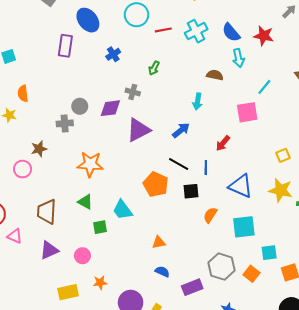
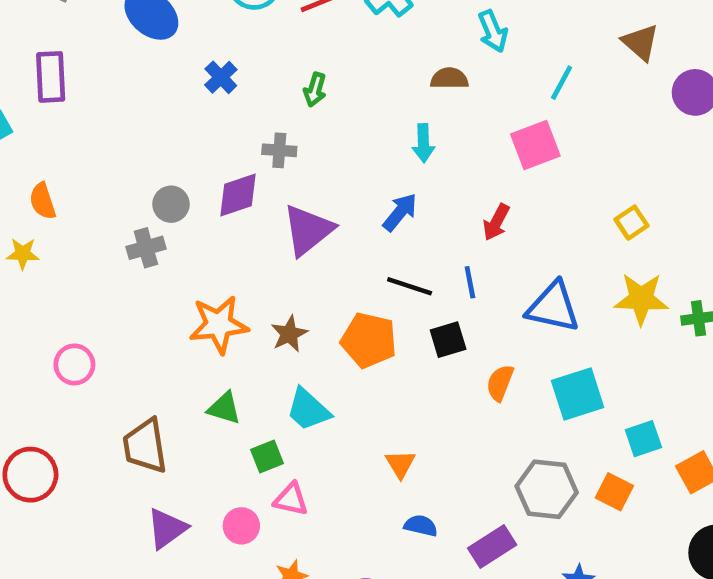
purple rectangle: (65, 46) -> (51, 77), moved
brown star: (39, 149) -> (289, 334), moved
pink triangle: (15, 236) -> (291, 499), moved
orange triangle: (159, 242) -> (400, 464), turned -40

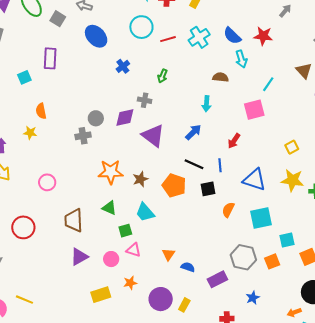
purple triangle: (308, 230) -> (153, 136), turned -50
orange triangle: (400, 464) -> (168, 254), moved
orange square: (614, 492) -> (272, 261), turned 35

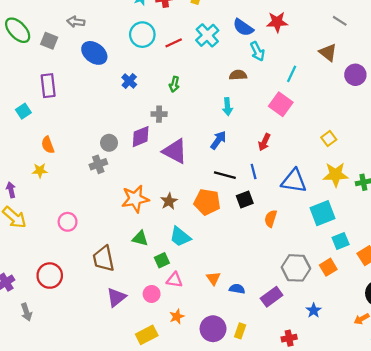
pink square: (254, 110) -> (281, 104), turned -30
cyan square: (261, 218) -> (323, 213), moved

